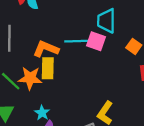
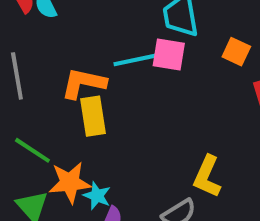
orange star: (30, 78) -> (70, 182), moved

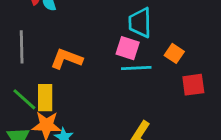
cyan line: (135, 60) -> (136, 68), moved
yellow rectangle: (93, 116) -> (45, 98), moved

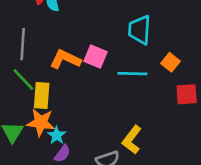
pink square: (128, 48) -> (95, 57), moved
green line: (24, 99) -> (23, 80), moved

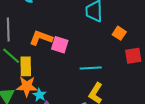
pink square: (95, 57) -> (60, 45), moved
cyan line: (132, 74) -> (91, 68), moved

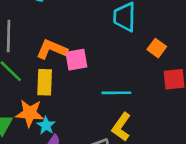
pink square: (60, 45) -> (76, 60), turned -30
yellow rectangle: (26, 66) -> (45, 82), moved

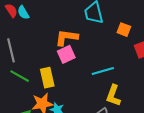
orange L-shape: (52, 49) -> (66, 38), moved

